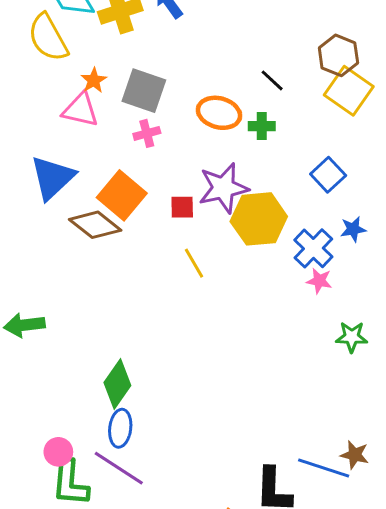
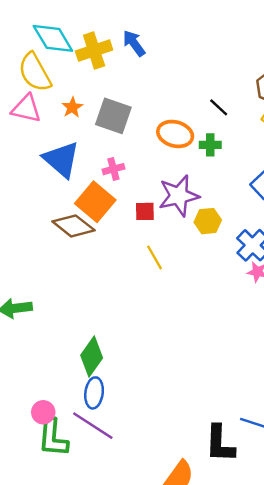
pink triangle: (80, 110) -> (26, 109), moved
pink cross: (147, 133) -> (113, 169), moved
blue triangle: (52, 178) -> (61, 159), moved, turned -36
yellow hexagon: (259, 219) -> (208, 221), size x0.6

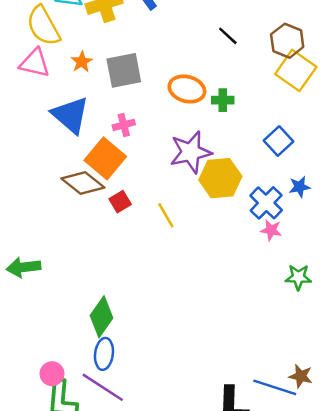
black line: (219, 107) -> (228, 36), moved
gray square: (113, 116) -> (124, 70), turned -30
red square: (145, 211) -> (120, 202), moved, turned -30
yellow hexagon: (208, 221) -> (220, 178), size x1.5

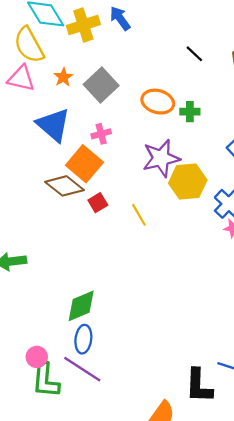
gray square: (124, 70) -> (101, 85), turned -32
green diamond: (102, 317) -> (81, 306), turned 32

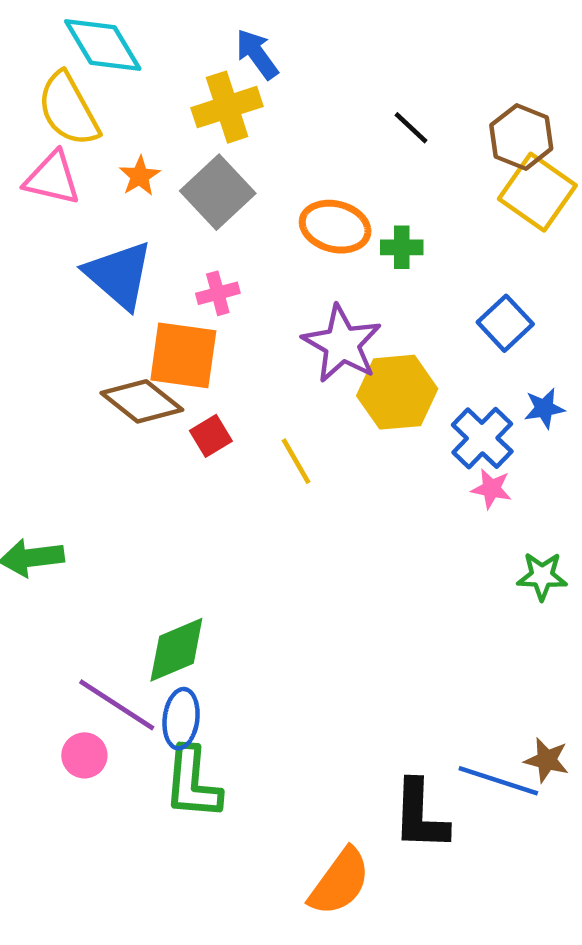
yellow cross: (83, 25) -> (227, 107), moved
purple star: (161, 158) -> (342, 344), turned -30
orange square: (84, 164) -> (183, 355), turned -32
purple line: (82, 369) -> (117, 705), moved
green L-shape: (46, 380) -> (193, 783), moved

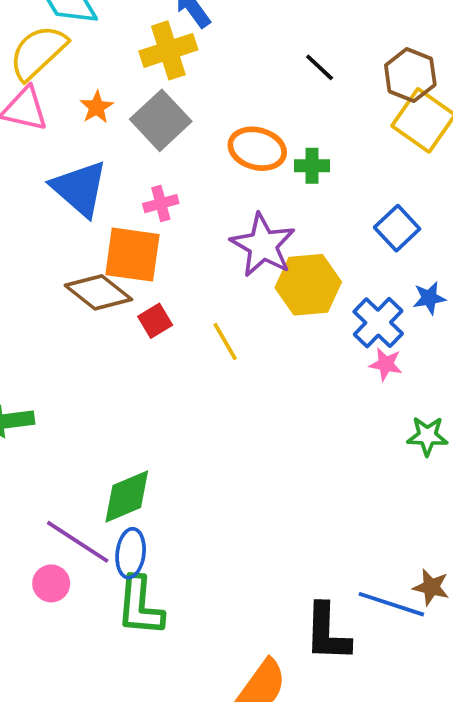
yellow semicircle: (68, 109) -> (38, 52), turned 76

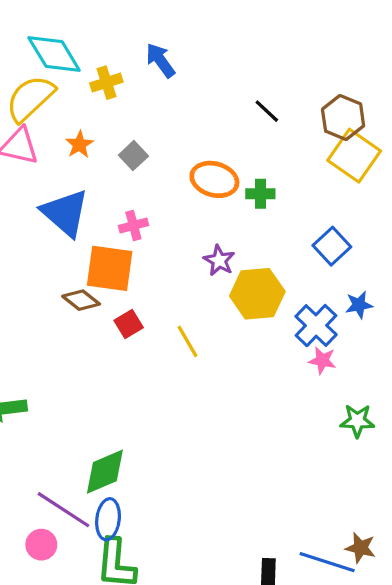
yellow cross: (168, 50) -> (106, 83), moved, size x0.7
gray square: (161, 120) -> (133, 156), size x0.6
purple star: (263, 245) -> (219, 260), size x0.6
brown diamond: (98, 292) -> (81, 300), size x0.7

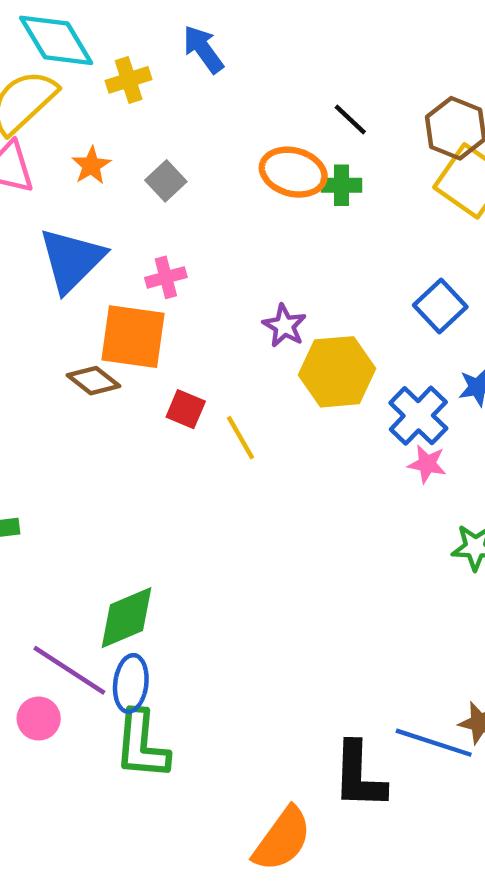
orange ellipse: (214, 179) -> (293, 172), moved
green cross: (260, 194) -> (341, 185), moved
blue triangle: (65, 213) -> (72, 260), turned 34
red square: (129, 324) -> (186, 409), moved, turned -36

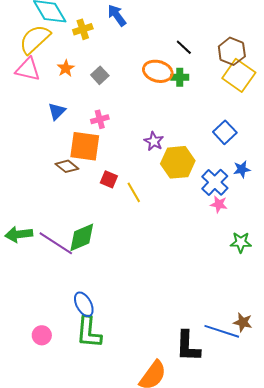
blue triangle: (72, 260) -> (57, 111), size x0.6
green diamond: (126, 618) -> (82, 237), moved
purple line: (69, 670) -> (56, 243), moved
blue ellipse: (131, 683) -> (84, 304), turned -35
pink circle: (39, 719) -> (42, 335), moved

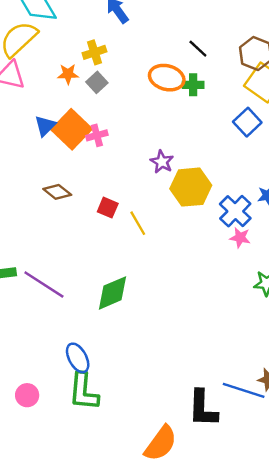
yellow cross: (83, 29) -> (94, 52), moved
orange star: (66, 68) -> (68, 74), moved, turned 30
blue square: (225, 132) -> (247, 122), moved
orange square: (85, 146) -> (72, 129), moved, turned 36
green diamond: (82, 237) -> (113, 293), moved

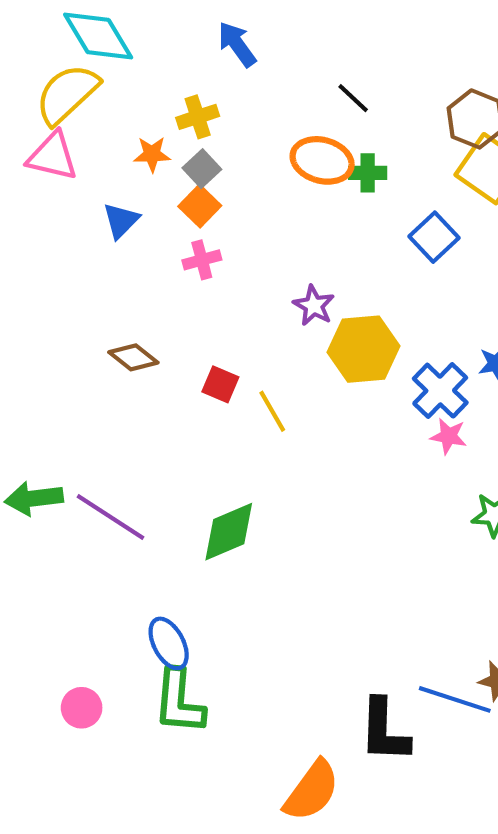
black line: (198, 49) -> (353, 98), moved
blue square: (247, 122) -> (434, 237), moved
blue triangle: (45, 126) -> (121, 221), moved
orange square: (72, 129) -> (200, 206), moved, size x0.6

